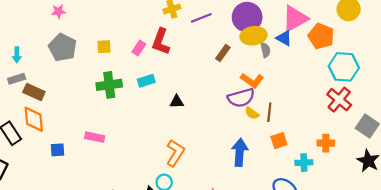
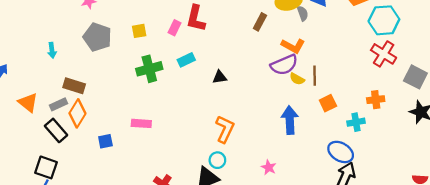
gray rectangle: (17, 79) -> (59, 104), moved
orange diamond: (34, 119) -> (77, 113), turned 44

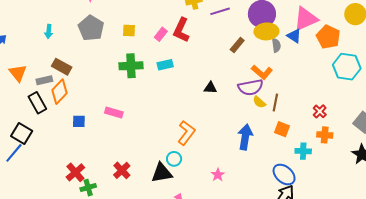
red cross: (384, 54) -> (320, 111), moved, size x0.6
black triangle: (220, 77) -> (210, 88), moved
orange square: (328, 103) -> (282, 129), turned 35

